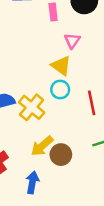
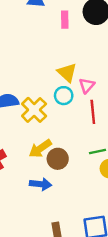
pink triangle: (72, 41) -> (87, 85), moved
blue arrow: (32, 182) -> (41, 184), moved, turned 80

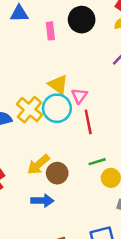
cyan circle: (64, 96) -> (57, 108), size x1.5
yellow cross: (34, 110) -> (30, 110), moved

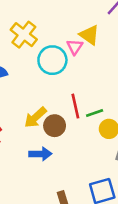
yellow triangle: (58, 85) -> (89, 35), moved
yellow cross: (30, 110) -> (24, 35), moved
red line: (88, 122) -> (75, 106), moved

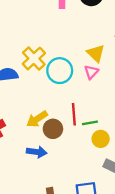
yellow cross: (24, 35) -> (34, 59), moved
pink triangle: (75, 47) -> (91, 72), moved

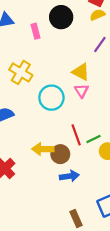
yellow cross: (34, 59) -> (21, 72), moved
yellow arrow: (37, 119) -> (43, 149), turned 50
blue arrow: (37, 152) -> (69, 176), moved

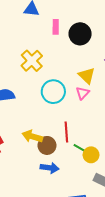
black circle: (61, 17) -> (80, 34), moved
green line: (94, 139) -> (80, 148), moved, turned 40

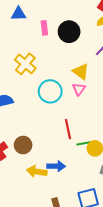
yellow arrow: (32, 136) -> (37, 172), moved
brown circle: (47, 145) -> (23, 145), moved
green line: (80, 148) -> (84, 143), turned -32

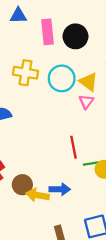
pink rectangle: (44, 28) -> (47, 32), size x1.5
yellow cross: (25, 64) -> (25, 73), turned -30
cyan circle: (50, 91) -> (62, 78), moved
brown circle: (23, 145) -> (22, 185), moved

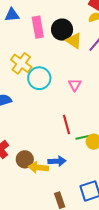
yellow cross: (25, 73) -> (21, 63), turned 30
cyan circle: (62, 78) -> (39, 78), moved
yellow triangle: (88, 82) -> (74, 41), moved

